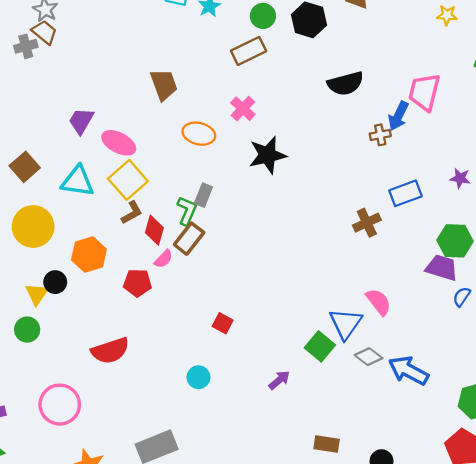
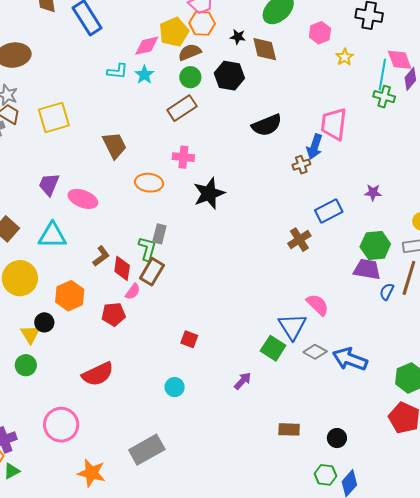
yellow star: (447, 15) -> (345, 57), turned -30
pink cross: (243, 109) -> (183, 157), turned -30
yellow square: (128, 180) -> (54, 118), moved, turned 32

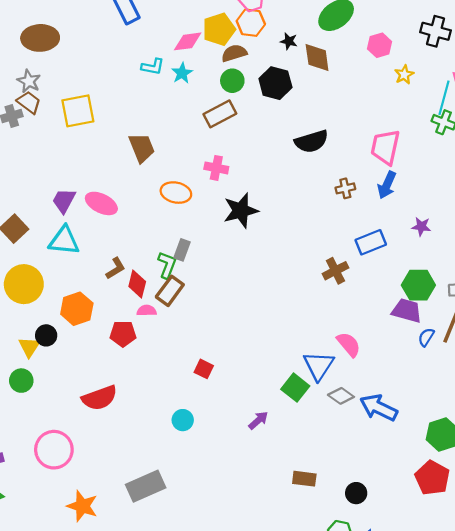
blue arrow: (315, 147) -> (387, 185), moved
purple trapezoid: (49, 184) -> (64, 201), moved
pink semicircle: (133, 292) -> (147, 311), turned -132

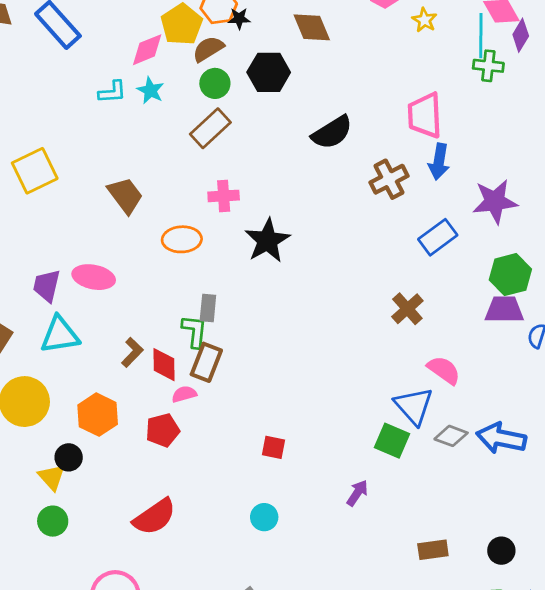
black star: (289, 41) -> (239, 18), moved
brown cross: (345, 188) -> (389, 179), size x1.5
purple star: (421, 227) -> (495, 201), size x1.8
brown cross: (335, 271) -> (407, 309), moved

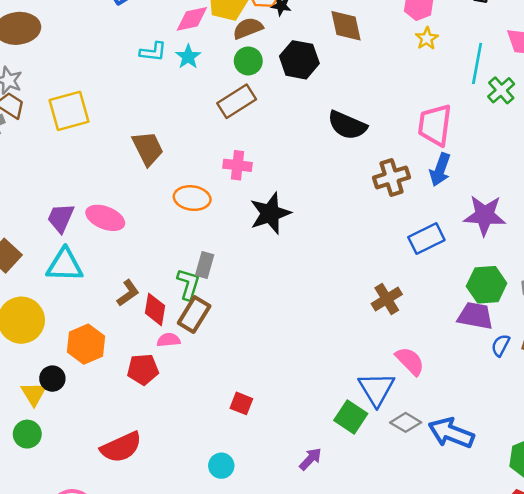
yellow star: (424, 20) -> (427, 38), moved
cyan line: (481, 36) -> (477, 63), moved
green cross: (488, 66) -> (501, 90), turned 32
black semicircle: (332, 132) -> (347, 125), turned 45

